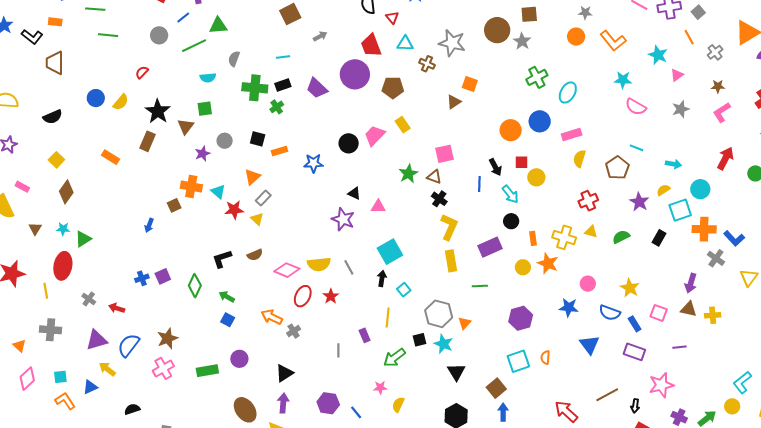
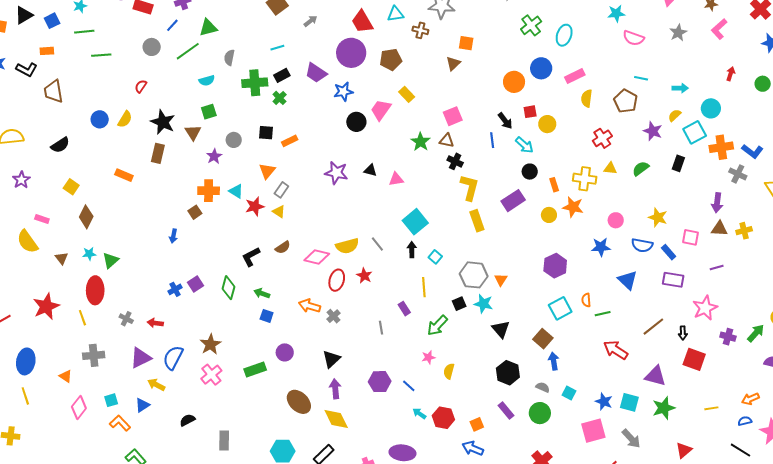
red arrow: (725, 158) -> (731, 74), size x0.6
blue star: (313, 163) -> (343, 92), moved
purple star: (343, 219) -> (336, 173), moved
green line: (480, 286) -> (603, 314), moved

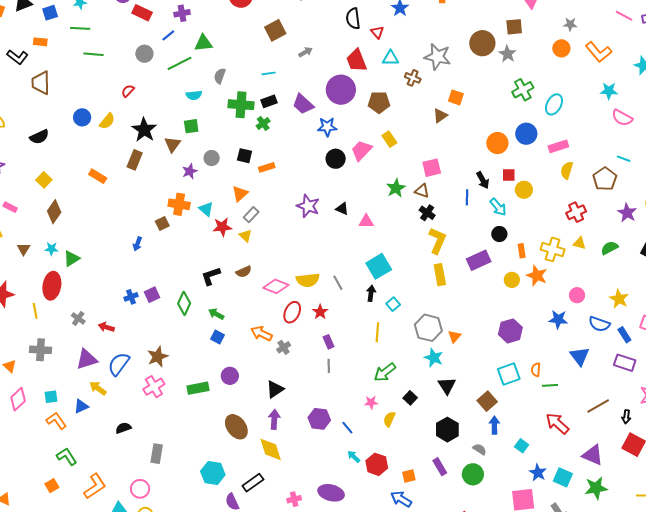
black square: (459, 304) -> (410, 398), moved, turned -32
purple rectangle: (404, 309) -> (328, 342), moved
cyan square: (569, 393) -> (522, 446), moved

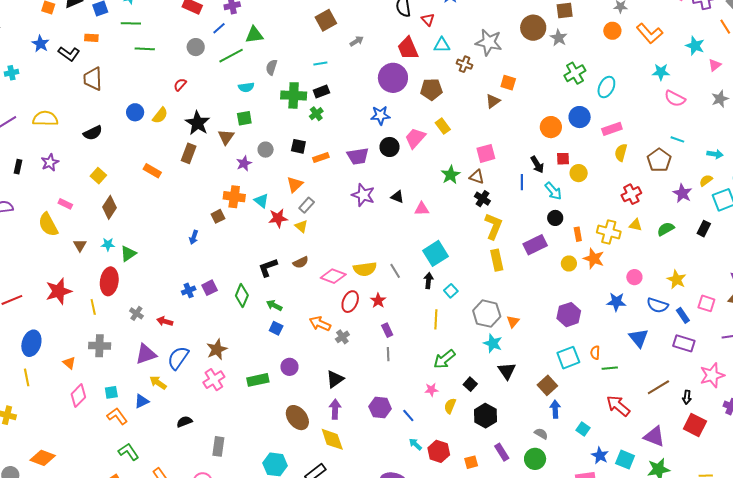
purple trapezoid: (303, 104) -> (358, 156), moved, turned -50
black hexagon: (447, 430) -> (485, 416), moved

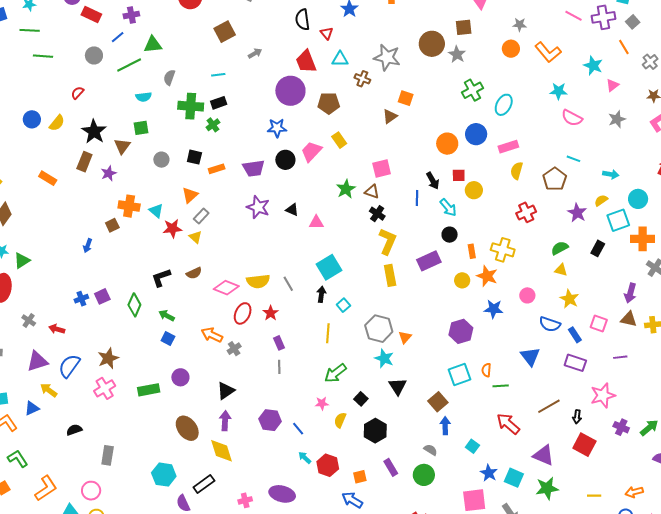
purple star: (244, 163) -> (109, 173), moved
yellow triangle: (636, 225) -> (561, 270), moved
blue star: (616, 302) -> (494, 309), moved

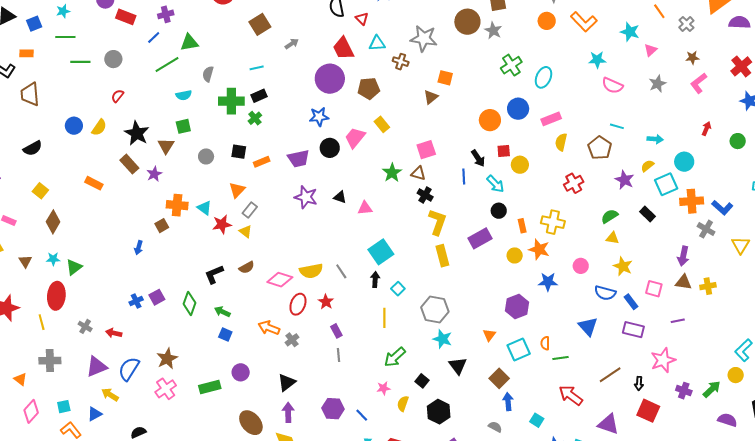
gray circle: (94, 55) -> (113, 59), moved
brown rectangle: (84, 162) -> (129, 164), turned -60
black rectangle: (598, 248) -> (648, 214), turned -70
orange triangle: (405, 337) -> (489, 335), moved

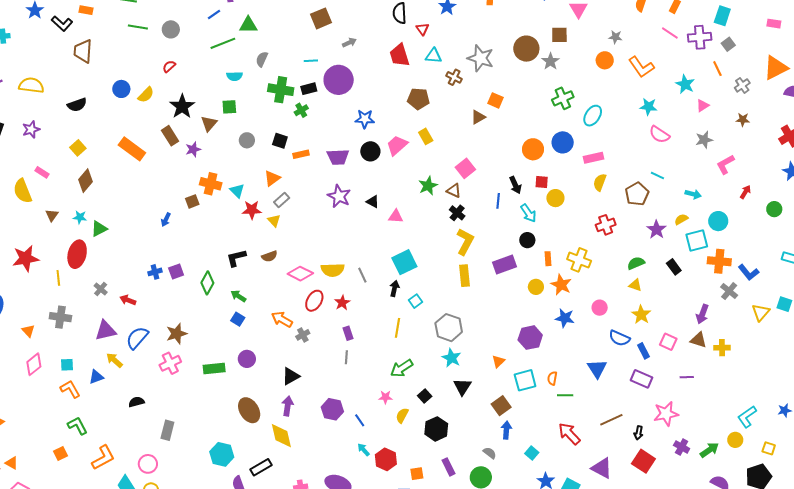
purple circle: (330, 79) -> (339, 80), moved
pink L-shape: (699, 83) -> (725, 164), moved
pink square: (426, 150) -> (465, 168), turned -30
orange rectangle: (94, 183) -> (132, 149), size x1.5

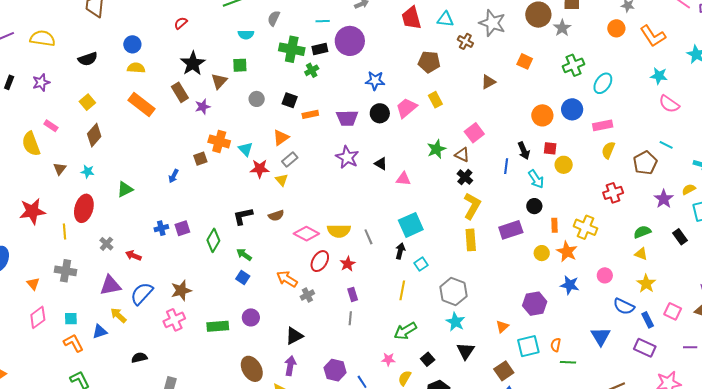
yellow semicircle: (146, 95) -> (136, 68), moved, turned -132
orange square: (495, 100) -> (525, 61), moved
green triangle: (99, 229) -> (125, 189), moved

